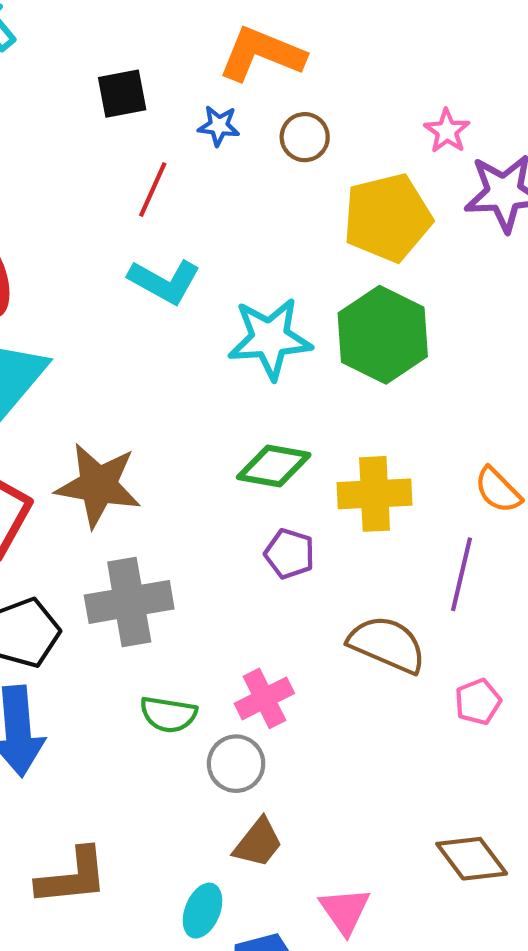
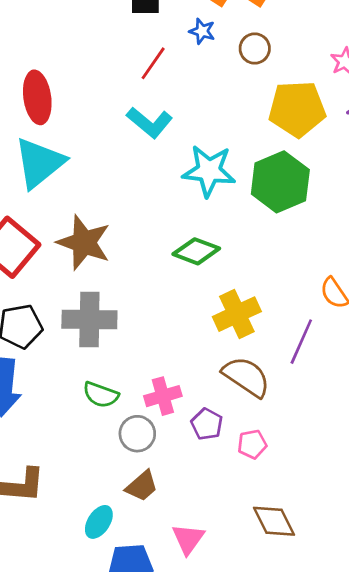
yellow cross: (375, 494) -> (237, 314), moved, turned -33
purple pentagon: (290, 554) -> (207, 424), moved
pink pentagon: (478, 702) -> (252, 444), moved

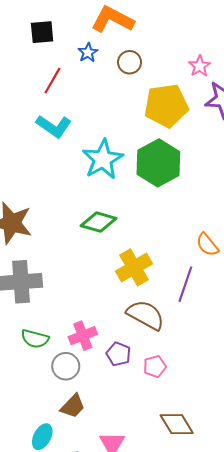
blue star: (202, 31) -> (88, 53), turned 30
cyan star: (209, 171) -> (103, 159), turned -30

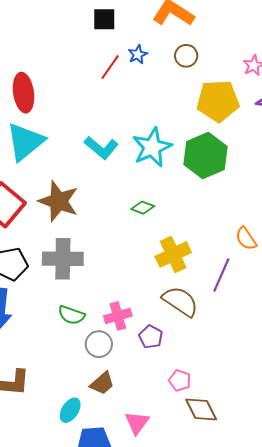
blue star: (88, 53) -> (138, 55), moved
cyan L-shape: (54, 126) -> (101, 148), moved
green diamond: (99, 222) -> (143, 208), size x0.7
pink pentagon: (155, 366) -> (180, 380), moved, turned 30

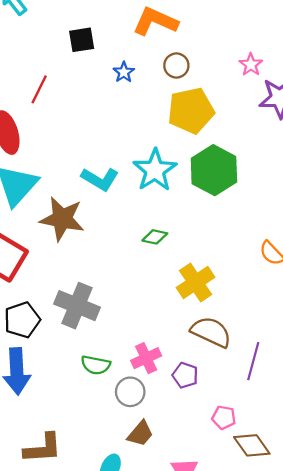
red line: (110, 67) -> (39, 89), moved
yellow pentagon: (218, 101) -> (191, 111), moved
brown star: (59, 201) -> (62, 219), moved
gray cross: (63, 259) -> (77, 306), turned 30
purple line: (221, 275) -> (253, 361), moved

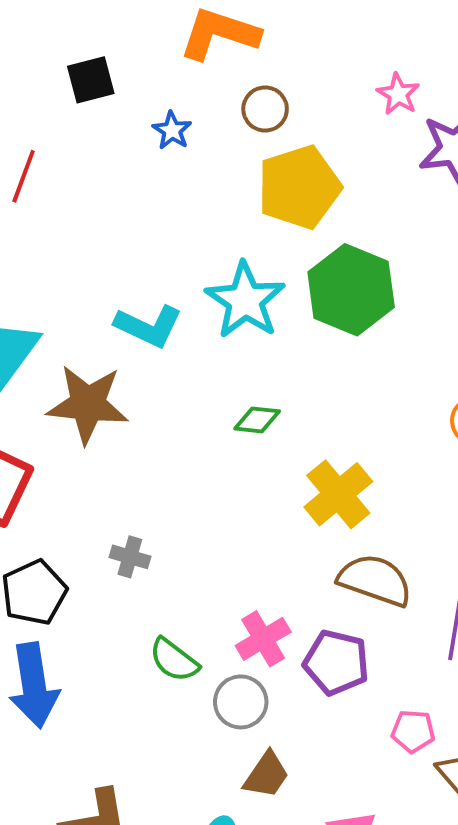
gray cross: (77, 306) -> (130, 557), size x0.5
green semicircle: (96, 365) -> (174, 660), turned 32
purple pentagon: (185, 375) -> (336, 662), size x1.4

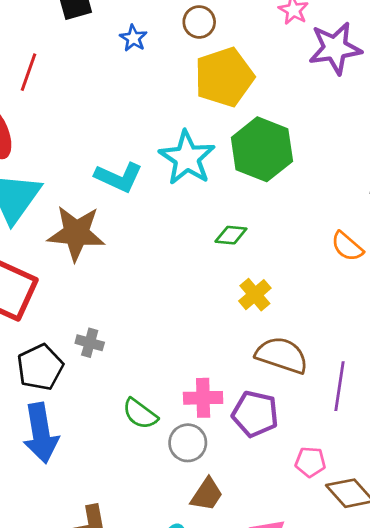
green diamond: (257, 420) -> (231, 235), moved
yellow cross: (338, 494) -> (255, 295), size x0.7
gray cross: (130, 557) -> (90, 343), moved
pink cross: (263, 639) -> (203, 398), turned 30

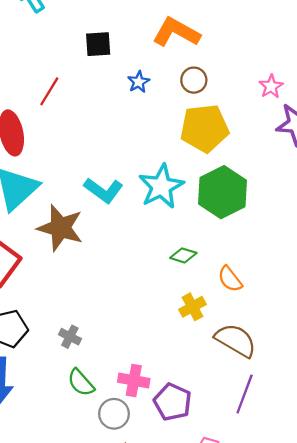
orange semicircle: (347, 246) -> (230, 279), moved
gray cross: (90, 343) -> (70, 337), moved
brown semicircle: (282, 355) -> (236, 340), moved

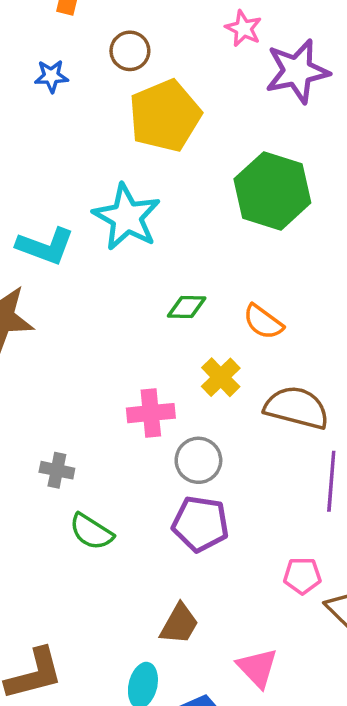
blue star: (139, 82) -> (51, 76), turned -30
green hexagon: (223, 192) -> (272, 191), moved
pink cross: (134, 380) -> (151, 413), moved
purple pentagon: (173, 402) -> (200, 524), moved
gray circle: (114, 414) -> (198, 460), moved

